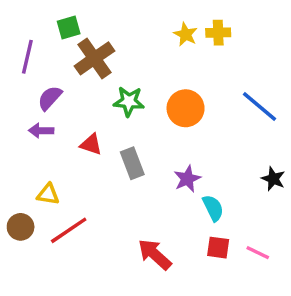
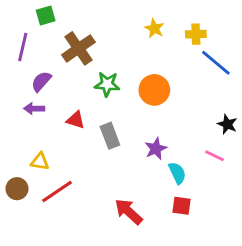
green square: (69, 27) -> (46, 16), moved
yellow cross: (218, 33) -> (196, 34), moved
blue line: (259, 107) -> (216, 63), moved
black star: (273, 179) -> (227, 124), moved
pink line: (258, 253) -> (214, 156), moved

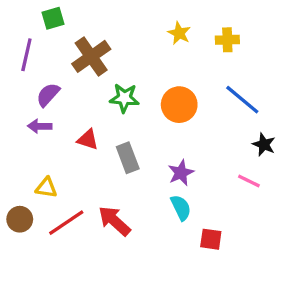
blue line: (216, 63) -> (242, 100), moved
cyan semicircle: (177, 173) -> (181, 208), moved
red arrow: (129, 212) -> (114, 221), moved

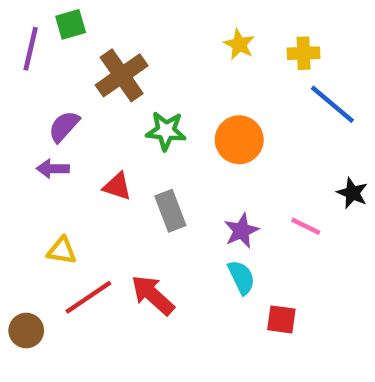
purple line: (26, 55) -> (31, 49), moved
blue line: (242, 100) -> (332, 104), moved
pink line: (249, 181) -> (306, 226), moved
brown circle: (20, 219) -> (26, 331), moved

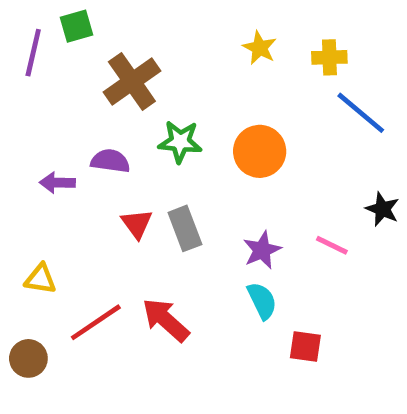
purple semicircle: (64, 126) -> (110, 161), moved, turned 56
red triangle: (117, 186) -> (137, 224), moved, turned 36
yellow triangle: (62, 251) -> (40, 279), moved

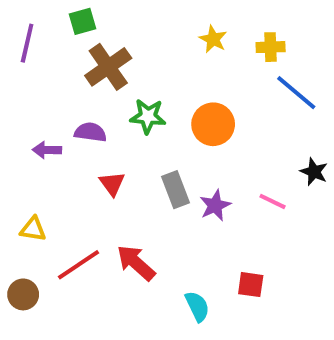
green square: (77, 26) -> (82, 21), moved
gray rectangle: (185, 228) -> (176, 190), moved
cyan semicircle: (262, 301) -> (197, 306), moved

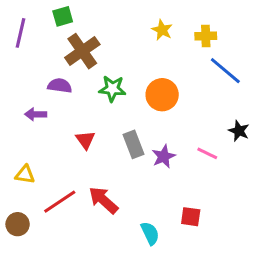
purple semicircle: (90, 132) -> (60, 86), moved

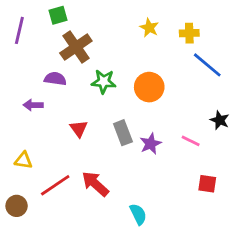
red square: (191, 217) -> (207, 184), moved

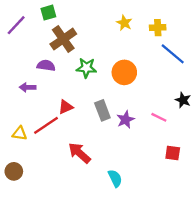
purple line: (19, 30) -> (16, 25), turned 30
red triangle: (79, 129) -> (66, 107), turned 42
red line: (55, 185) -> (46, 125), moved

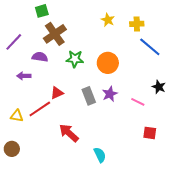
purple line: (16, 25) -> (14, 42), moved
purple star: (125, 120) -> (110, 94), moved

